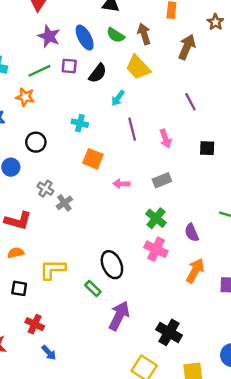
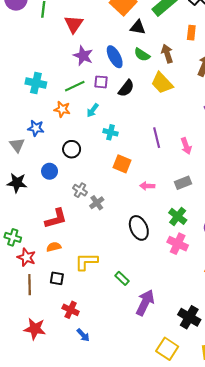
cyan arrow: (118, 98) -> (93, 110), moved
red L-shape: (18, 221) -> (56, 218), turned -30
black ellipse: (112, 265) -> (139, 228), moved

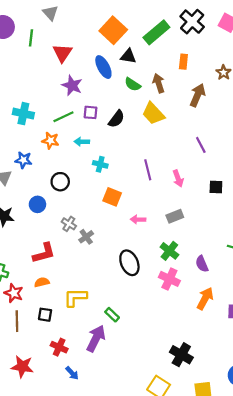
blue ellipse: (115, 57) -> (103, 67), moved
cyan arrow: (93, 110) -> (82, 142), turned 56
purple arrow: (145, 303) -> (96, 338), moved

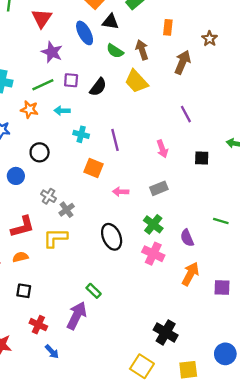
purple line: (148, 170) -> (115, 140), moved
yellow L-shape: (75, 297) -> (55, 238), moved

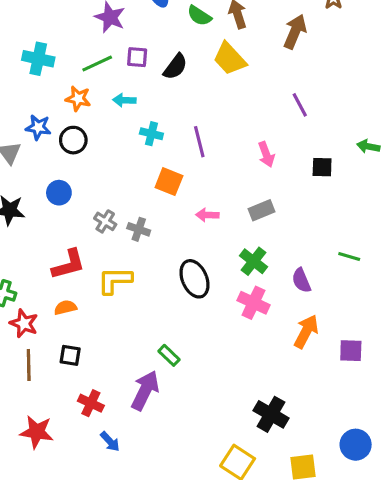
black circle: (40, 152) -> (73, 140), moved
gray cross: (67, 210) -> (139, 229), moved, turned -35

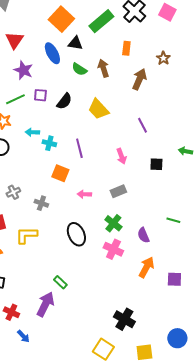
yellow trapezoid: (230, 59) -> (98, 109), moved
cyan arrow: (124, 100) -> (32, 132), moved
gray cross: (105, 221) -> (13, 192), moved, turned 32

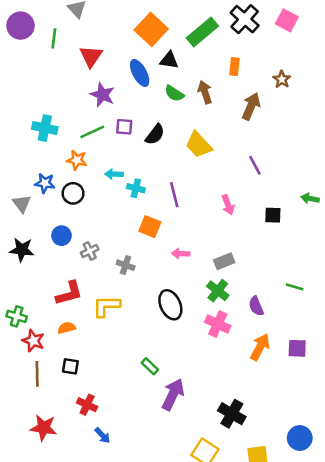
gray rectangle: (118, 191) -> (224, 261), moved
purple square: (174, 279) -> (297, 348), moved
purple arrow: (45, 304) -> (173, 394), moved

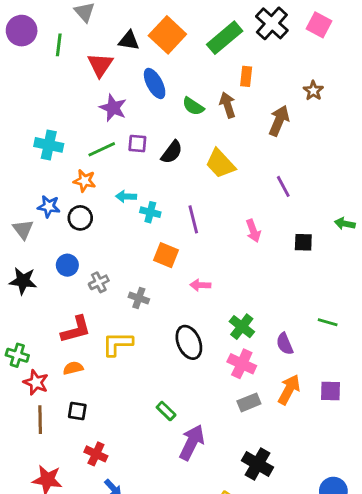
black triangle: (169, 60) -> (129, 41), moved
orange rectangle: (234, 67) -> (246, 76), moved
gray rectangle: (224, 261) -> (249, 402), moved

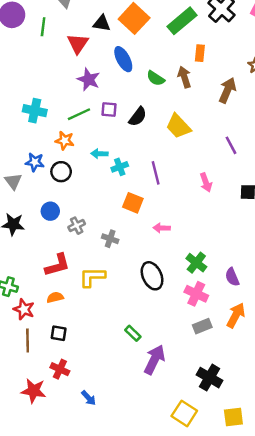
cyan cross: (150, 212) -> (120, 167), turned -35
red cross: (96, 454) -> (60, 369), moved

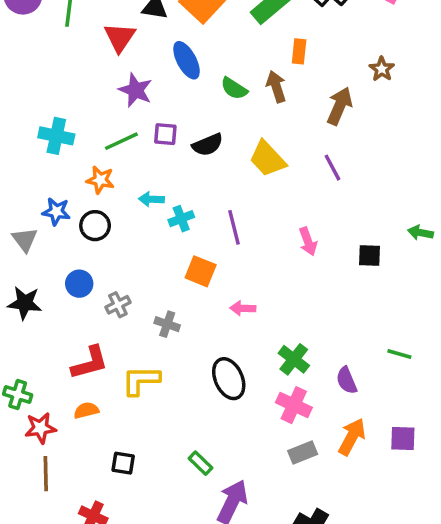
black semicircle: (138, 117) -> (208, 145), turned 30
purple line: (231, 145) -> (333, 168), moved
red star: (24, 309) -> (41, 428), turned -30
black square: (59, 333) -> (123, 463), moved

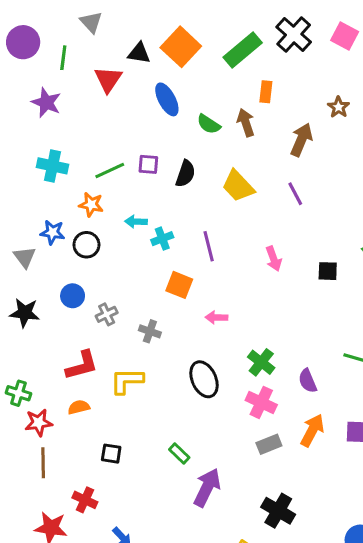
purple star: (136, 90) -> (46, 103), moved
black semicircle: (208, 145) -> (185, 174), turned -48

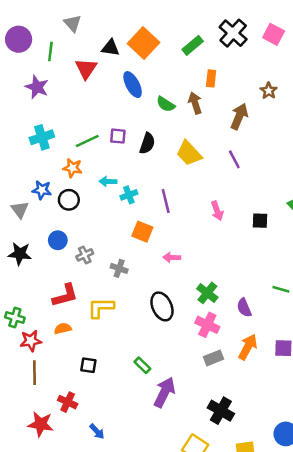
green rectangle: (243, 50) -> (193, 45), size x0.7
cyan cross: (52, 166) -> (42, 137), turned -30

